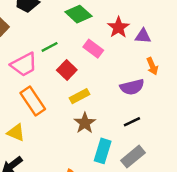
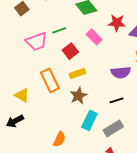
red star: (118, 27) -> (117, 23), turned 30
orange rectangle: (33, 101) -> (50, 80), moved

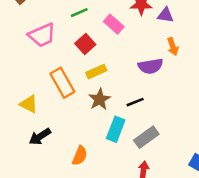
green line: (59, 30) -> (79, 13), moved
black line: (117, 100) -> (135, 102), moved
black arrow: (15, 121) -> (40, 137), moved

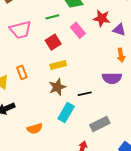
purple semicircle: (151, 66) -> (112, 78), moved
orange rectangle: (62, 83) -> (22, 72), moved, size x0.6
gray rectangle: (146, 137) -> (100, 124), moved
orange semicircle: (80, 156) -> (35, 129), turned 42

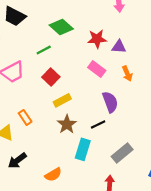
pink rectangle: (78, 30) -> (97, 69), moved
purple semicircle: (112, 78) -> (110, 102), moved, turned -96

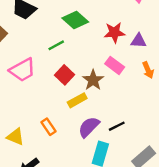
purple semicircle: (110, 102) -> (89, 127), moved, turned -115
orange rectangle: (25, 117) -> (48, 127), moved
brown star: (67, 124) -> (93, 80), moved

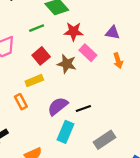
red star: (114, 32) -> (73, 31), moved
brown star: (93, 80) -> (67, 64), turned -30
yellow rectangle: (77, 100) -> (34, 81), moved

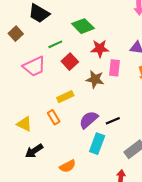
green line: (37, 28) -> (55, 44), moved
pink rectangle: (88, 53) -> (114, 68), turned 56
red square: (41, 56) -> (70, 62), moved

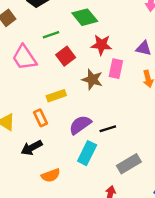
pink trapezoid: (34, 66) -> (24, 58), turned 75
black arrow: (34, 151) -> (32, 148), moved

